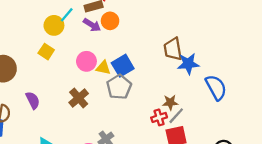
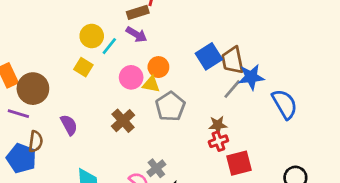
cyan line: (67, 15) -> (109, 46), moved
orange circle: (110, 21) -> (158, 67), moved
blue square: (123, 66) -> (209, 56), moved
brown star: (170, 102) -> (218, 125), moved
gray line: (176, 116) -> (232, 89), moved

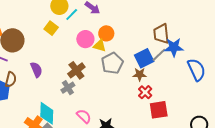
blue square: (209, 56) -> (144, 58), moved
brown star: (218, 125) -> (140, 74), moved
red cross: (218, 141) -> (145, 92), turned -32
gray cross: (156, 168) -> (68, 88), moved

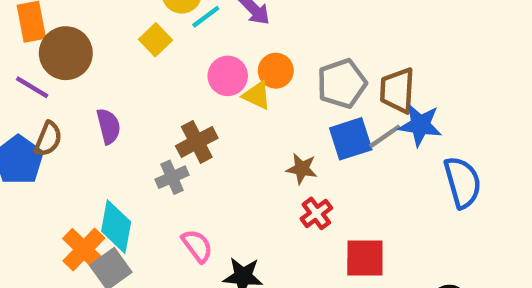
gray pentagon: (112, 63) -> (342, 84), moved
brown star: (140, 74) -> (302, 169), moved
red cross: (145, 92) -> (316, 213), moved

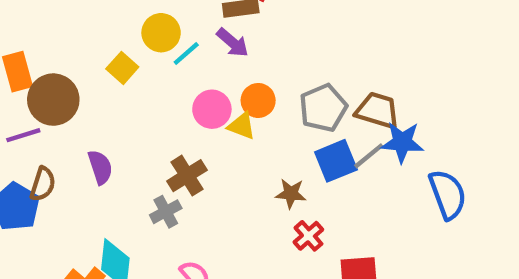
yellow square: (156, 40) -> (122, 68), moved
purple line: (32, 87) -> (23, 135), turned -44
brown trapezoid: (397, 91) -> (378, 110), turned 108

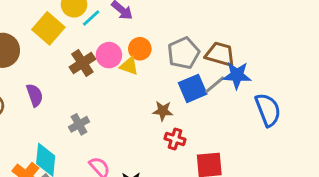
yellow square: (122, 68) -> (48, 28), size x1.5
brown cross: (187, 176) -> (82, 63), moved
red cross: (308, 236) -> (175, 139), turned -30

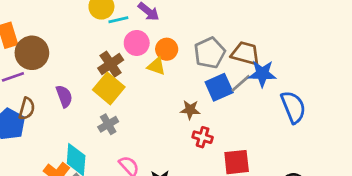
cyan line: (91, 18) -> (118, 20), turned 30
yellow square: (48, 28) -> (109, 88), moved
pink circle: (109, 55) -> (137, 43), moved

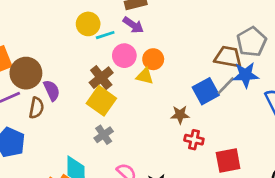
gray pentagon: (210, 53) -> (252, 42), moved
purple semicircle: (64, 96) -> (52, 90), moved
brown semicircle: (27, 109) -> (36, 108), moved

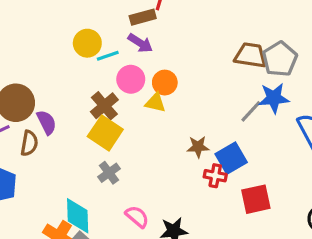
brown trapezoid: (228, 57) -> (251, 55), moved
blue square: (206, 91) -> (231, 158), moved

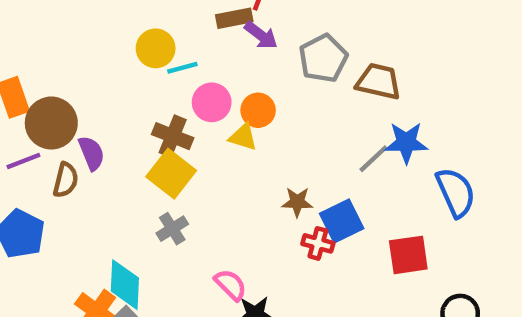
purple arrow: (140, 43) -> (261, 35), moved
gray pentagon: (280, 59) -> (323, 58), moved
brown cross: (104, 106) -> (173, 136), turned -32
red square: (256, 199) -> (408, 255), moved
pink semicircle: (137, 217) -> (231, 285), moved

